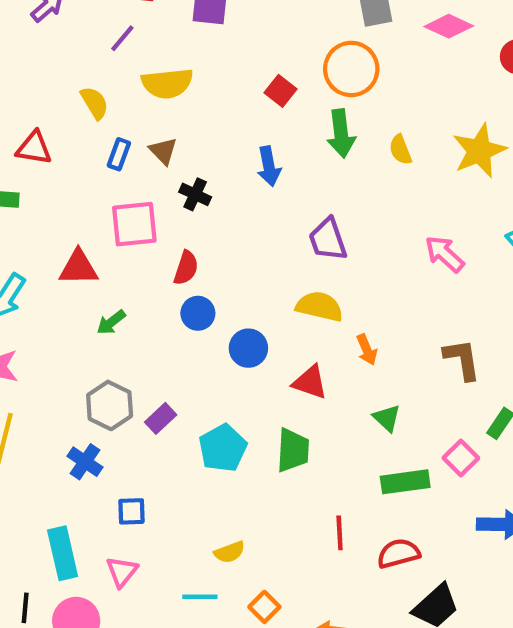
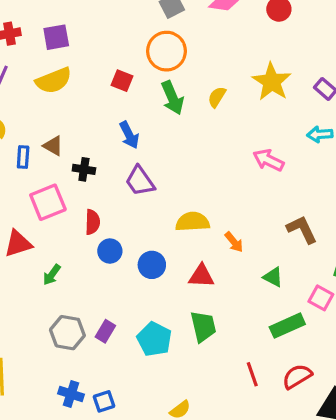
yellow semicircle: (167, 83) -> (54, 81), moved
yellow semicircle: (400, 150) -> (217, 97), turned 70
purple trapezoid: (328, 239) -> (140, 181), moved
green triangle: (387, 418) -> (273, 277), moved
blue cross: (85, 462) -> (71, 394), moved

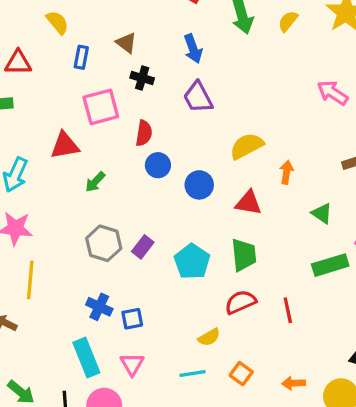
brown triangle: (53, 146) -> (126, 43), moved
yellow semicircle: (193, 222) -> (247, 146), turned -32
orange arrow: (234, 242) -> (286, 172), turned -140
red semicircle: (297, 376) -> (240, 302), moved

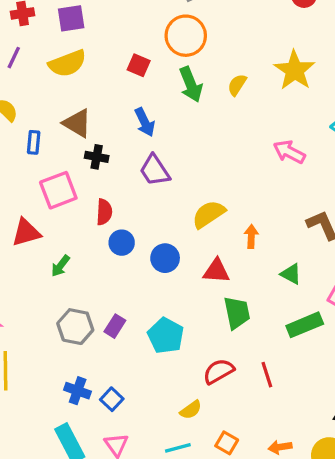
brown triangle: (126, 43) -> (77, 123), size x1.4
green trapezoid: (244, 255) -> (237, 313), moved
blue square: (132, 319) -> (112, 399), turned -30

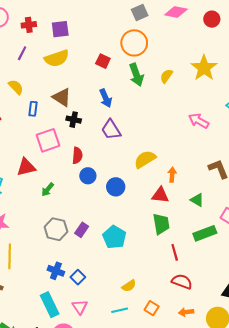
red triangle: (216, 271) -> (160, 195), moved
red semicircle: (219, 371) -> (182, 282), moved, turned 48
red line: (267, 375) -> (175, 252), moved

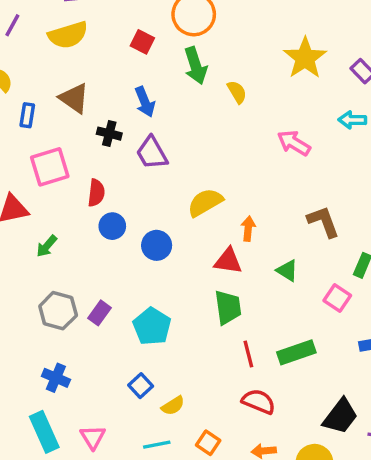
yellow semicircle: (166, 76) -> (237, 92), moved, turned 112
black cross: (74, 120) -> (109, 134), moved
green rectangle: (205, 233) -> (296, 352), moved
blue square: (78, 277) -> (141, 386), moved

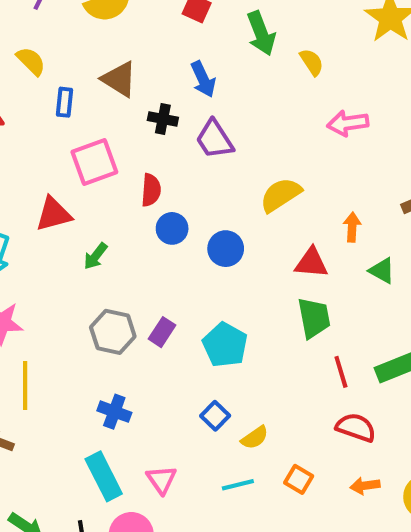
pink arrow: (294, 143) -> (348, 123), moved, turned -36
orange arrow: (248, 229) -> (352, 227), moved

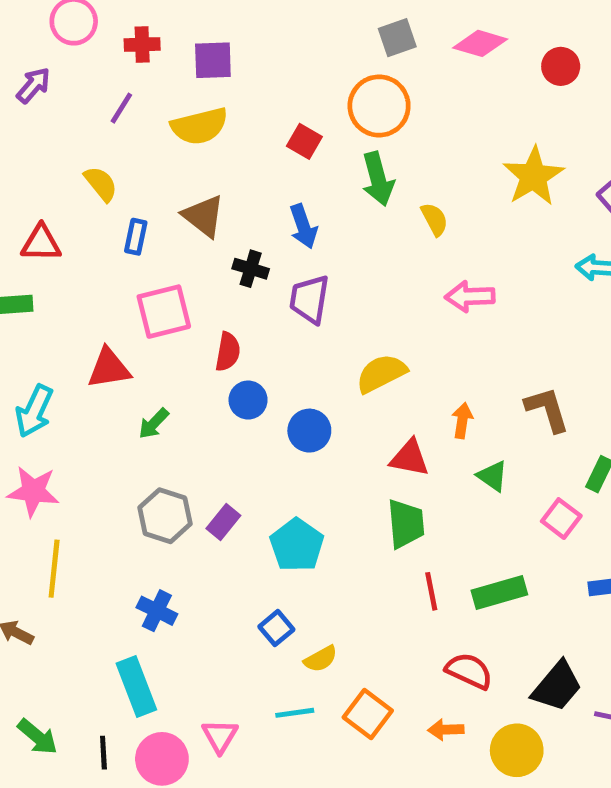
purple trapezoid: (215, 139) -> (309, 299), turned 36
red semicircle: (356, 427) -> (469, 671), moved
orange square: (299, 479) -> (368, 714), size x1.4
pink triangle: (161, 480) -> (220, 736), moved

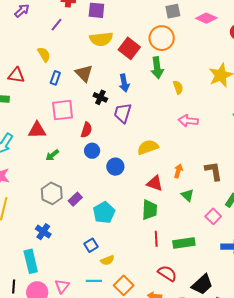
yellow semicircle: (199, 126) -> (101, 39), moved
red square: (304, 141) -> (129, 48), size x1.5

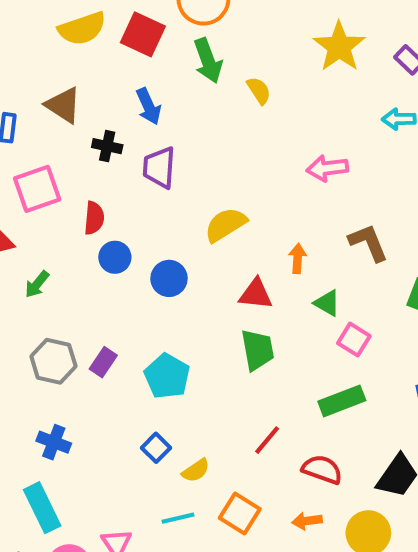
pink arrow: (188, 121) -> (327, 168), moved
pink square: (213, 216) -> (354, 340), moved
red line: (156, 239) -> (267, 440), moved, turned 56

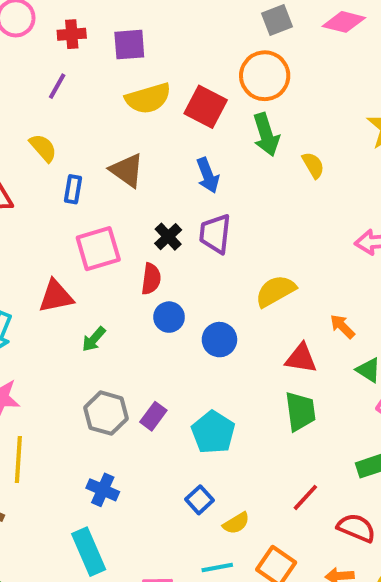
black cross: (107, 146) -> (168, 237), moved, turned 32
orange arrow: (298, 258) -> (342, 326), turned -52

